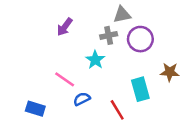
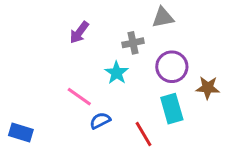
gray triangle: (122, 15) -> (163, 17), moved
purple circle: (140, 39) -> (172, 67), moved
blue rectangle: (35, 109) -> (21, 132), moved

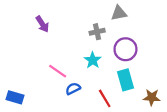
purple arrow: (79, 32) -> (42, 24), moved, turned -70
cyan star: (117, 73) -> (93, 60), moved
brown star: (208, 88) -> (152, 97), moved

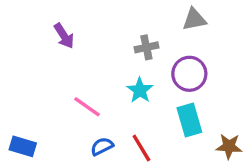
gray triangle: (119, 13) -> (194, 19), moved
blue semicircle: (73, 89) -> (102, 146), moved
red line: (105, 98) -> (141, 148), moved

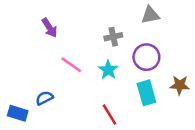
pink line: (87, 107) -> (71, 65), moved
blue semicircle: (102, 146) -> (44, 98), moved
brown star: (229, 146) -> (180, 85), moved

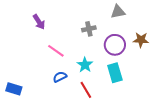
cyan star: (108, 70) -> (85, 65), moved
brown star: (180, 85) -> (141, 40), moved
blue semicircle: (44, 98) -> (60, 77), moved

